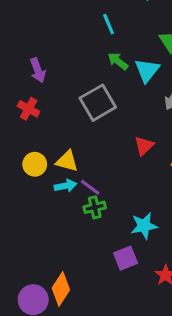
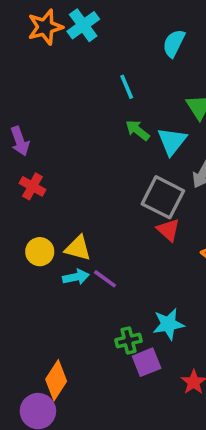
purple arrow: (38, 70) -> (20, 141), moved
gray square: (98, 103) -> (163, 197), moved, turned -33
red triangle: (144, 146) -> (168, 230), turned -35
green cross: (95, 207) -> (129, 340), moved
orange diamond: (61, 289) -> (56, 380), moved

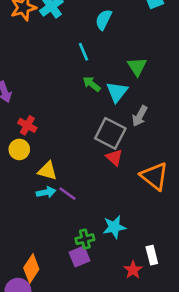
cyan semicircle: (174, 43) -> (104, 20), moved
red cross: (33, 186) -> (27, 125), moved
yellow circle: (40, 252) -> (19, 149), moved
purple square: (147, 362) -> (80, 256), moved

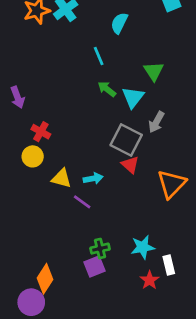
orange triangle: (154, 176) -> (171, 184), turned 36
cyan arrow: (46, 192) -> (93, 178), moved
cyan star: (114, 227) -> (143, 247), moved

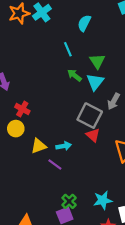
green triangle: (154, 71) -> (97, 61), moved
yellow triangle: (61, 178) -> (39, 146), turned -35
green cross: (100, 249) -> (69, 201), turned -32

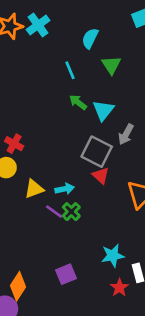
green triangle: (97, 61) -> (111, 65), moved
green cross: (69, 201) -> (71, 212), moved

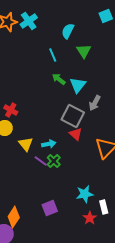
yellow triangle: (34, 189) -> (26, 144), turned -49

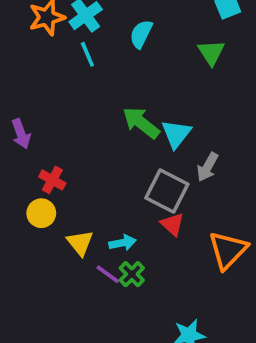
cyan semicircle: (68, 31) -> (141, 34), moved
green triangle: (84, 51) -> (211, 52), moved
cyan line: (53, 55) -> (87, 54), moved
green arrow: (59, 79) -> (141, 123), size x1.5

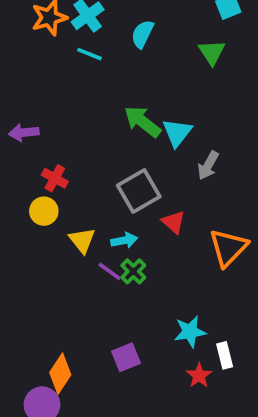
cyan line: (87, 54) -> (89, 54), turned -45
purple arrow: (21, 134) -> (24, 133), turned 104
gray square: (167, 191) -> (139, 191), moved, turned 33

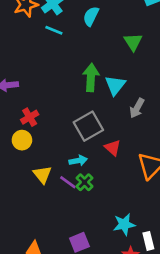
green triangle: (212, 52) -> (133, 42), moved
green arrow: (142, 122) -> (91, 78), turned 56
red cross: (55, 178) -> (30, 117), turned 30
yellow triangle: (82, 240) -> (42, 175), moved

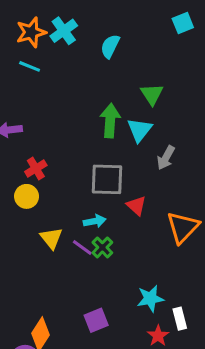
cyan line: (54, 30) -> (30, 66), moved
green triangle: (133, 42) -> (152, 94), moved
gray square: (88, 126) -> (107, 179), turned 32

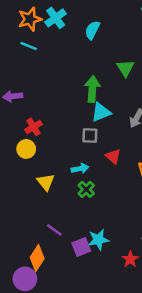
cyan triangle: (140, 130) -> (101, 112), moved, turned 30
gray square: (107, 179) -> (90, 135), size x0.6
purple line: (82, 247) -> (54, 230), moved
cyan star: (150, 299) -> (98, 240), moved

